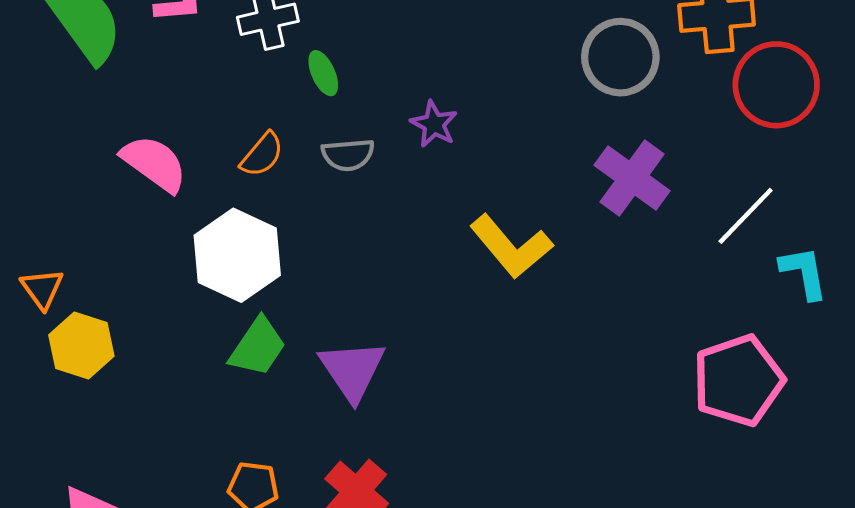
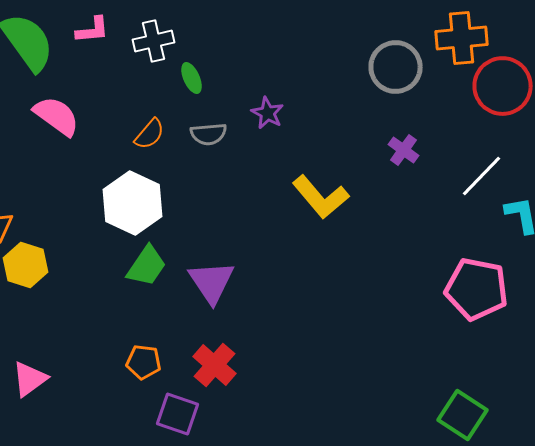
pink semicircle: (154, 163) -> (57, 116), moved
purple cross: (632, 178) -> (404, 150), size x0.6
pink pentagon: (738, 380) -> (477, 289), turned 30

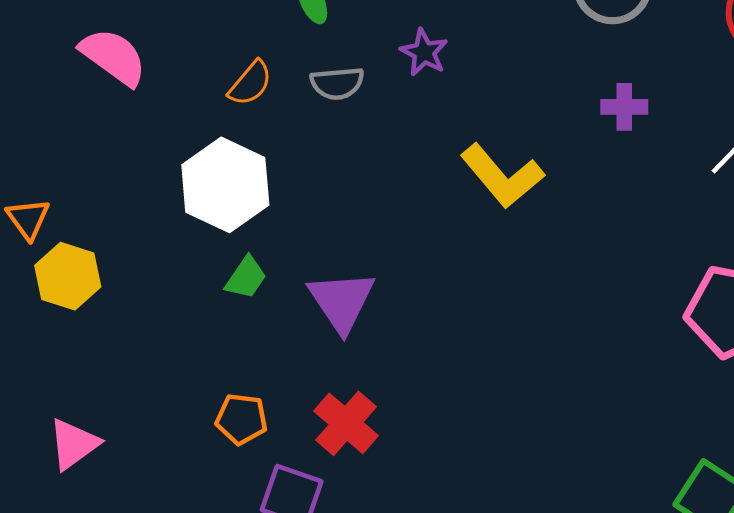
purple cross: (404, 150) -> (624, 107), turned -36
green trapezoid: (147, 266) -> (246, 278), size x0.7

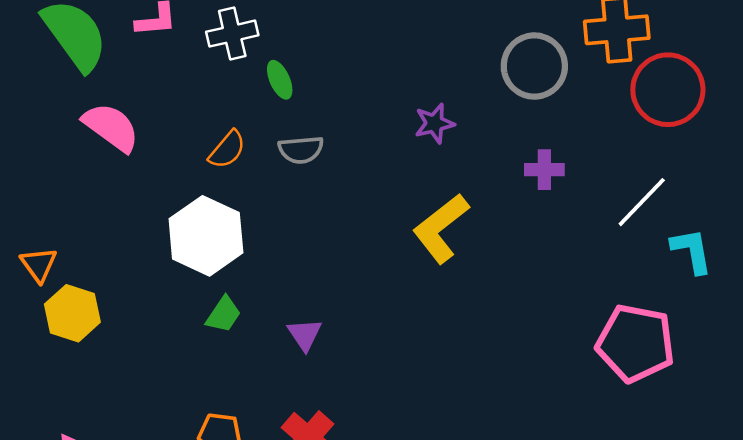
purple star: (424, 52) -> (434, 123), moved, turned 30
yellow L-shape: (502, 176) -> (441, 228), turned 92
purple triangle: (342, 301) -> (305, 334), size x0.6

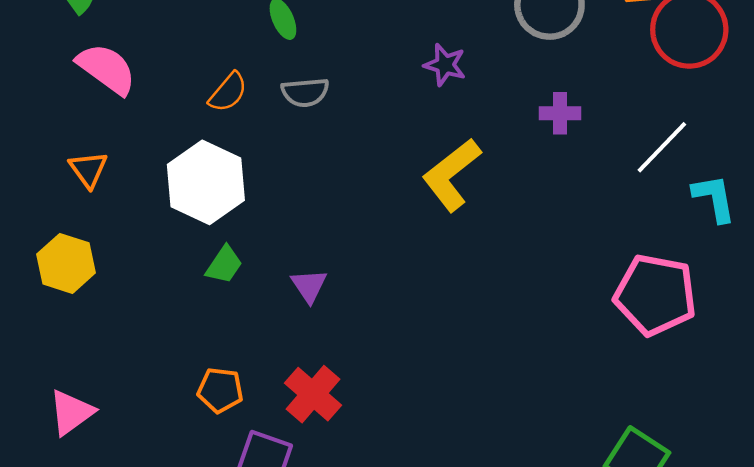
purple star: (434, 123) -> (445, 65), turned 30
orange triangle: (39, 265) -> (88, 169), moved

